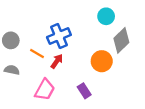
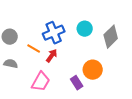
cyan circle: (106, 16) -> (85, 29), moved
orange circle: (102, 61) -> (93, 70), moved

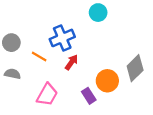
cyan circle: (85, 29) -> (98, 13), moved
gray diamond: (111, 37) -> (135, 68), moved
red arrow: (52, 56) -> (71, 62), moved

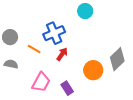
purple rectangle: (89, 96) -> (67, 88), moved

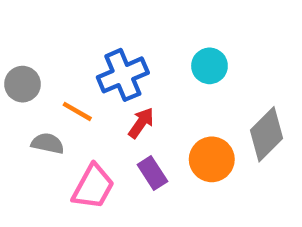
cyan circle: (85, 11) -> (209, 66), moved
gray semicircle: (11, 64) -> (48, 143), moved
purple rectangle: (67, 88) -> (152, 173), moved

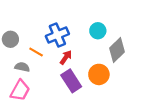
gray diamond: (267, 134) -> (117, 50), moved
purple rectangle: (152, 173) -> (71, 81), size x1.5
pink trapezoid: (93, 187) -> (20, 90), moved

